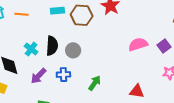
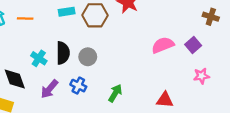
blue cross: (63, 75) -> (78, 86), turned 32

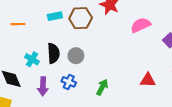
pink semicircle: (163, 45) -> (141, 25), moved
purple arrow: (49, 89) -> (43, 86), turned -36
red triangle: (165, 100) -> (148, 80), moved

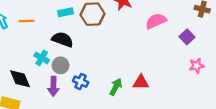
black semicircle: (53, 53) -> (63, 39), moved, turned -66
gray circle: (76, 56) -> (61, 65), moved
red triangle: (148, 80) -> (141, 82), moved

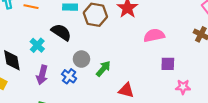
purple square: (187, 37) -> (168, 64), moved, turned 32
gray circle: (61, 65) -> (81, 59), moved
green arrow: (116, 87) -> (103, 69), moved

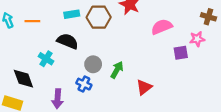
purple arrow: (42, 75) -> (58, 99), moved
pink star: (183, 87) -> (197, 39), moved
red triangle: (126, 90) -> (144, 87), turned -42

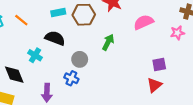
orange line: (32, 21) -> (21, 20), turned 40
purple square: (181, 53) -> (159, 64), moved
green arrow: (117, 70) -> (108, 42), moved
red triangle: (144, 87) -> (154, 85), moved

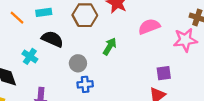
cyan rectangle: (58, 13) -> (44, 12), moved
pink star: (177, 33) -> (185, 40), size x1.5
blue cross: (71, 78) -> (85, 84), moved, turned -32

